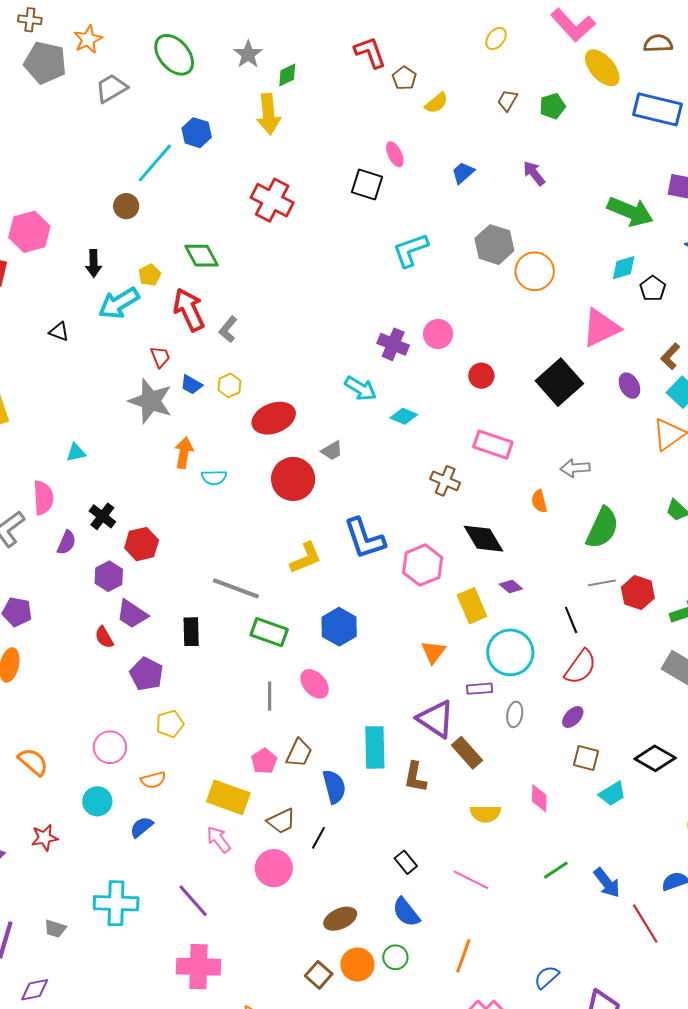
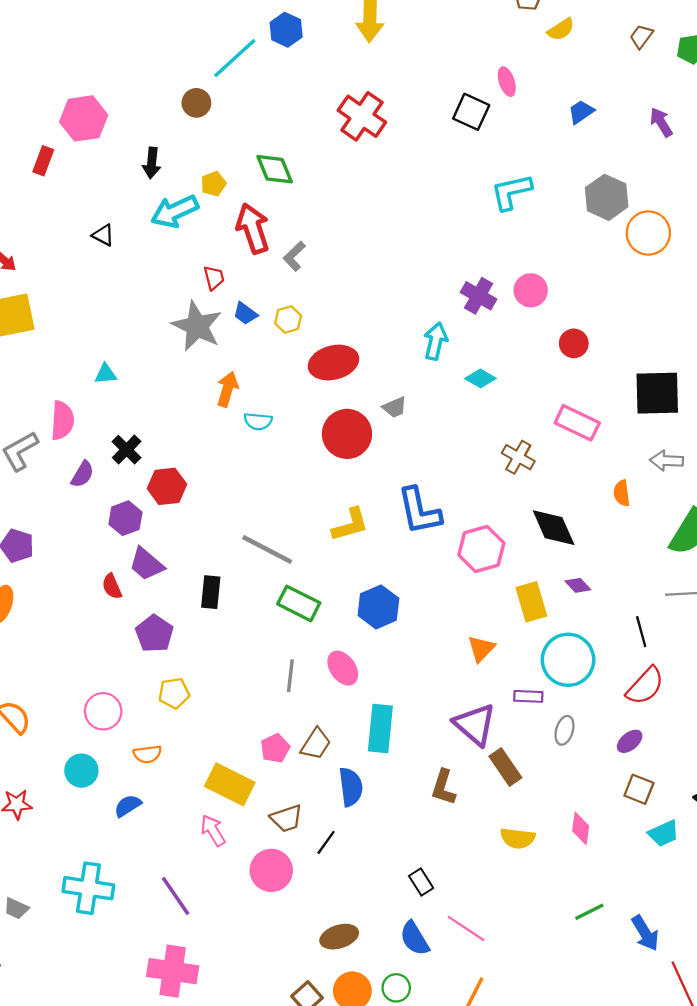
black square: (559, 382) -> (657, 393), moved, turned 33
cyan arrow: (360, 388) -> (436, 341), turned -116
cyan rectangle: (375, 747) -> (380, 729), moved
pink line: (471, 880) -> (466, 928), moved

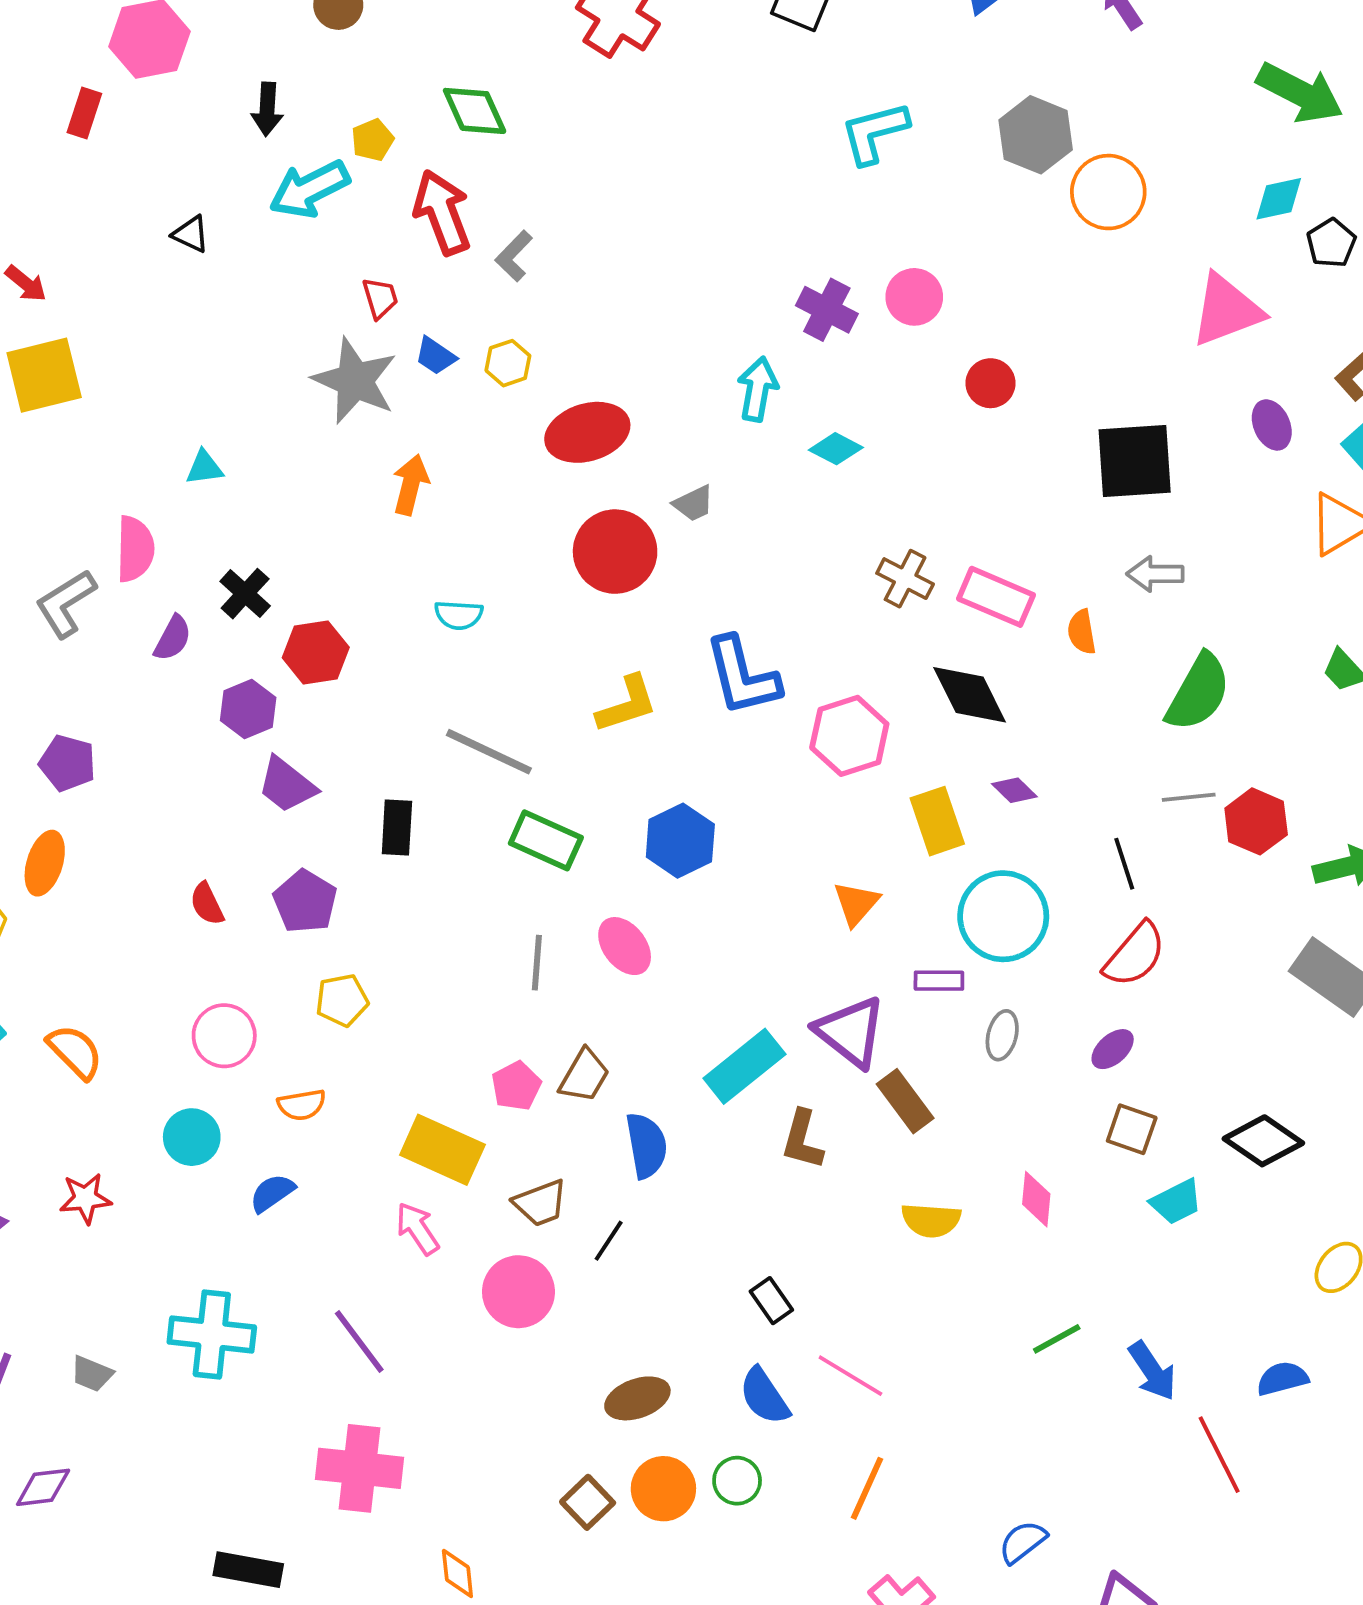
cyan semicircle: (258, 421) -> (459, 615), moved
pink rectangle: (577, 423) -> (996, 597), moved
red semicircle: (112, 586) -> (207, 904), moved
cyan rectangle: (380, 729) -> (744, 1066), moved, turned 48

